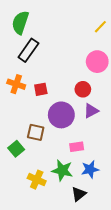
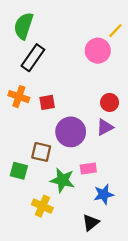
pink circle: (97, 62) -> (98, 51), moved
red circle: (83, 89) -> (110, 102), moved
green square: (16, 149) -> (19, 171), turned -35
green star: (62, 170) -> (62, 180), moved

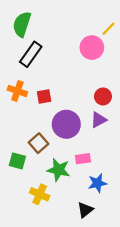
brown square: (41, 152) -> (39, 143), turned 36

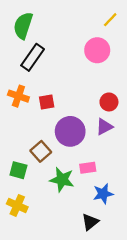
yellow line: (109, 29) -> (110, 20), moved
yellow cross: (40, 194) -> (17, 205), moved

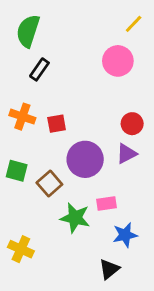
black rectangle: (33, 57) -> (39, 69), size x0.7
green square: (18, 170) -> (17, 171), moved

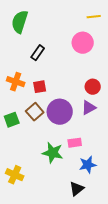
yellow line: (134, 24) -> (94, 17), turned 40
black rectangle: (39, 69) -> (38, 53), moved
green square: (17, 171) -> (12, 120), turned -35
brown square: (49, 184) -> (35, 112), moved

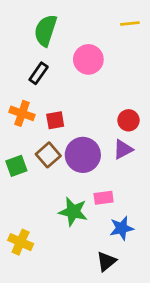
green semicircle: (20, 22) -> (45, 30), moved
pink circle: (83, 43) -> (88, 59), moved
black rectangle: (38, 53) -> (39, 73), moved

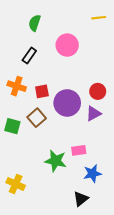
green semicircle: (45, 30) -> (35, 23), size x0.7
purple circle: (83, 155) -> (67, 103), moved
green square: (16, 166) -> (12, 126), turned 35

